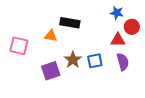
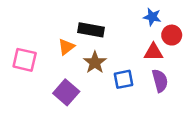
orange triangle: (51, 36) -> (66, 47), turned -48
brown star: (73, 60) -> (95, 62), moved
purple square: (51, 71) -> (66, 92), turned -30

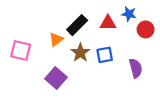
black rectangle: (91, 30) -> (77, 25), turned -55
red triangle: (153, 52) -> (108, 23), moved
blue square: (124, 79) -> (105, 55), moved

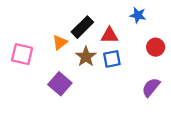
red triangle: (108, 23) -> (109, 35), moved
red circle: (146, 29) -> (156, 47), moved
purple semicircle: (136, 68) -> (151, 87), moved, turned -126

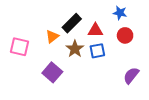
red circle: (156, 47) -> (125, 35), moved

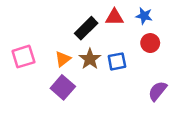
red triangle: (95, 30) -> (114, 17), moved
orange triangle: (52, 36) -> (63, 59), moved
pink square: (19, 47) -> (23, 57), turned -30

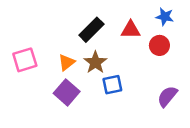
blue star: (144, 16) -> (165, 17), moved
red triangle: (114, 17) -> (131, 30), moved
blue square: (117, 61) -> (112, 85), moved

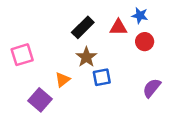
blue star: (165, 17) -> (140, 15), moved
orange triangle: (67, 62) -> (63, 80), moved
purple square: (67, 92) -> (40, 100), moved

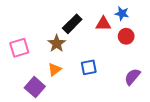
brown star: (86, 57) -> (57, 44), moved

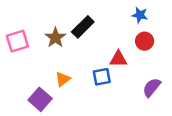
red triangle: (103, 24) -> (118, 59), moved
brown star: (57, 44) -> (55, 38), moved
pink square: (19, 48) -> (17, 41), moved

